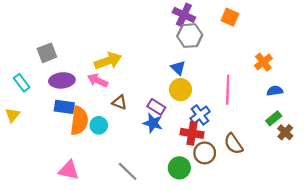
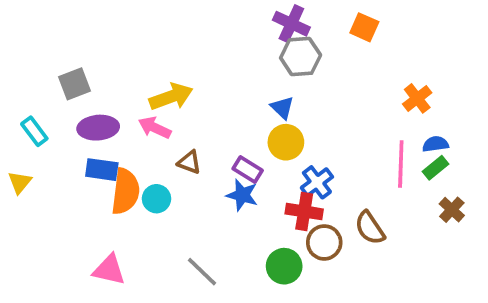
pink line: (228, 90) -> (401, 164), moved
green rectangle: (274, 118) -> (435, 168), moved

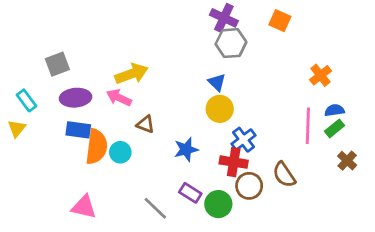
purple rectangle: (248, 170) -> (190, 193), moved
yellow triangle: (20, 182) -> (17, 128), moved
blue star: (242, 195) -> (186, 149), turned -30

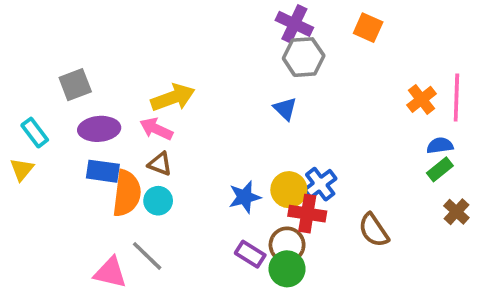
yellow circle: (220, 109) -> (289, 190), moved
brown triangle: (146, 124) -> (160, 164), moved
pink line: (308, 126) -> (456, 98), moved
brown circle: (249, 186) -> (287, 245), moved
gray line: (155, 208) -> (147, 256), moved

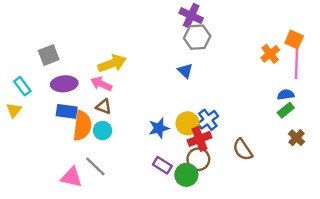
orange square: (368, 28) -> (294, 40), moved
orange cross: (421, 99) -> (270, 54), moved
red cross: (307, 214) -> (200, 139), turned -30
brown circle: (287, 245) -> (198, 159), moved

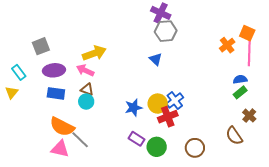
orange semicircle: (82, 126) -> (62, 127), moved, turned 110
cyan circle: (103, 131) -> (86, 102), moved
brown semicircle: (243, 150) -> (234, 136), moved
brown circle: (198, 159) -> (195, 148), moved

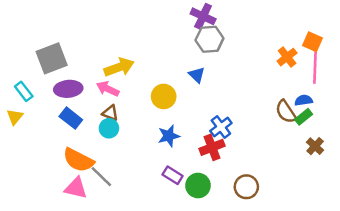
gray square: (41, 46) -> (52, 58), size x1.4
blue rectangle: (56, 93) -> (71, 118), turned 30
yellow circle: (158, 104) -> (164, 96), moved
brown semicircle: (234, 136) -> (286, 112), moved

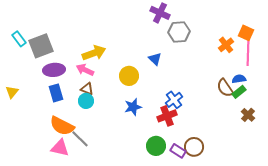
gray hexagon: (209, 39) -> (179, 32), moved
cyan rectangle: (24, 91) -> (19, 39), moved
blue rectangle: (71, 118) -> (56, 93), turned 36
purple rectangle: (173, 175) -> (178, 151), moved

